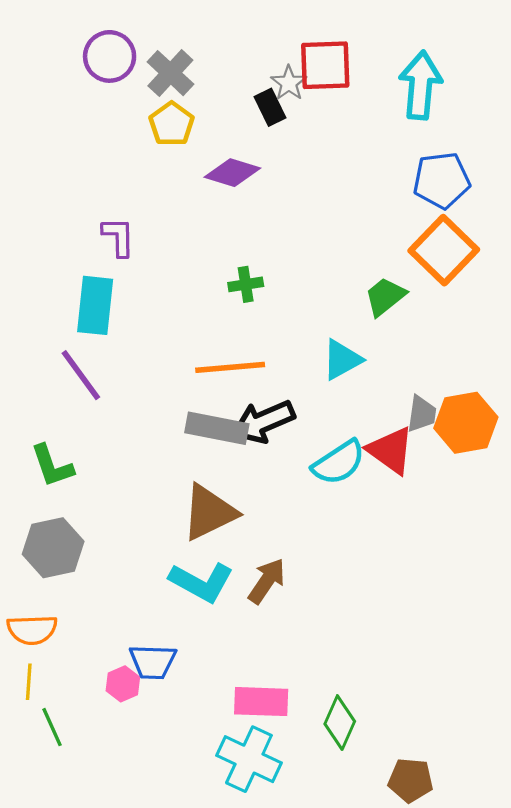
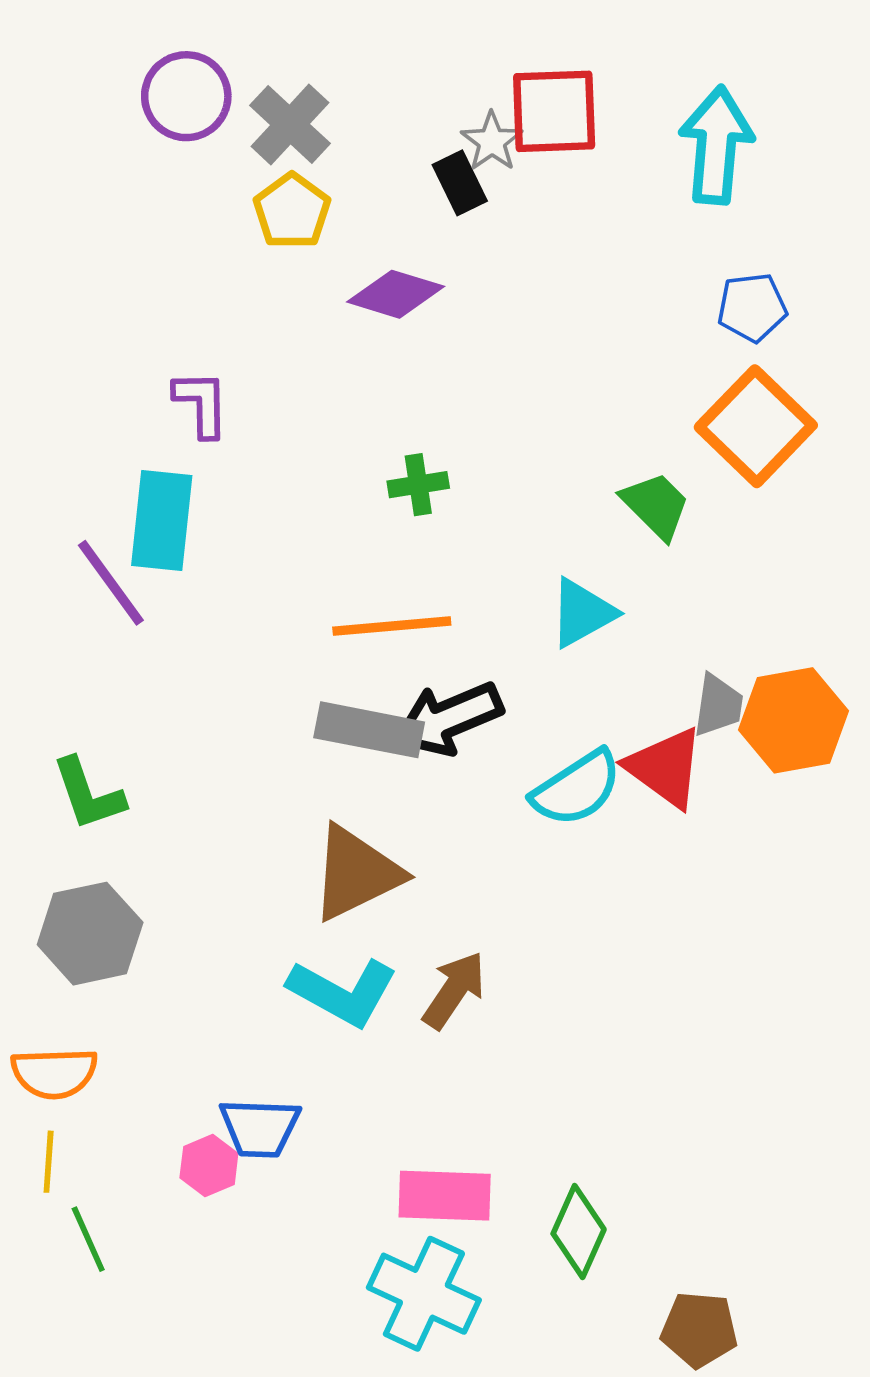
blue pentagon: (442, 180) -> (752, 307), size x0.7
green trapezoid: (385, 297) -> (656, 505), turned 84
purple line: (81, 375) -> (111, 583), moved

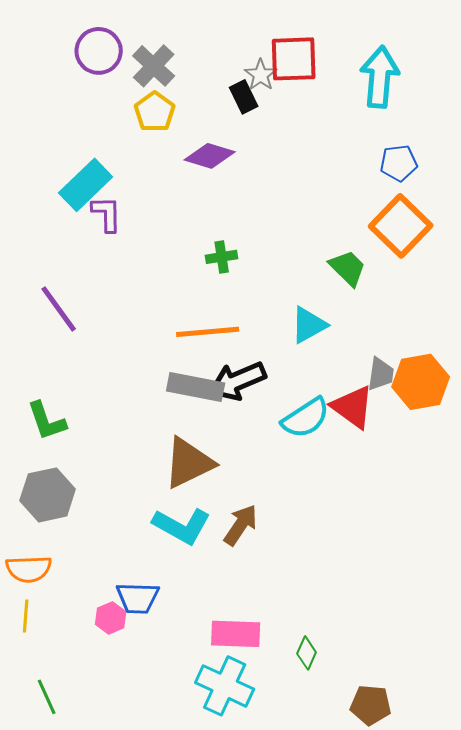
cyan rectangle: (162, 521) -> (86, 185), moved, turned 40
green diamond: (579, 1231) -> (307, 653), size x0.7
green line: (88, 1239) -> (47, 697), moved

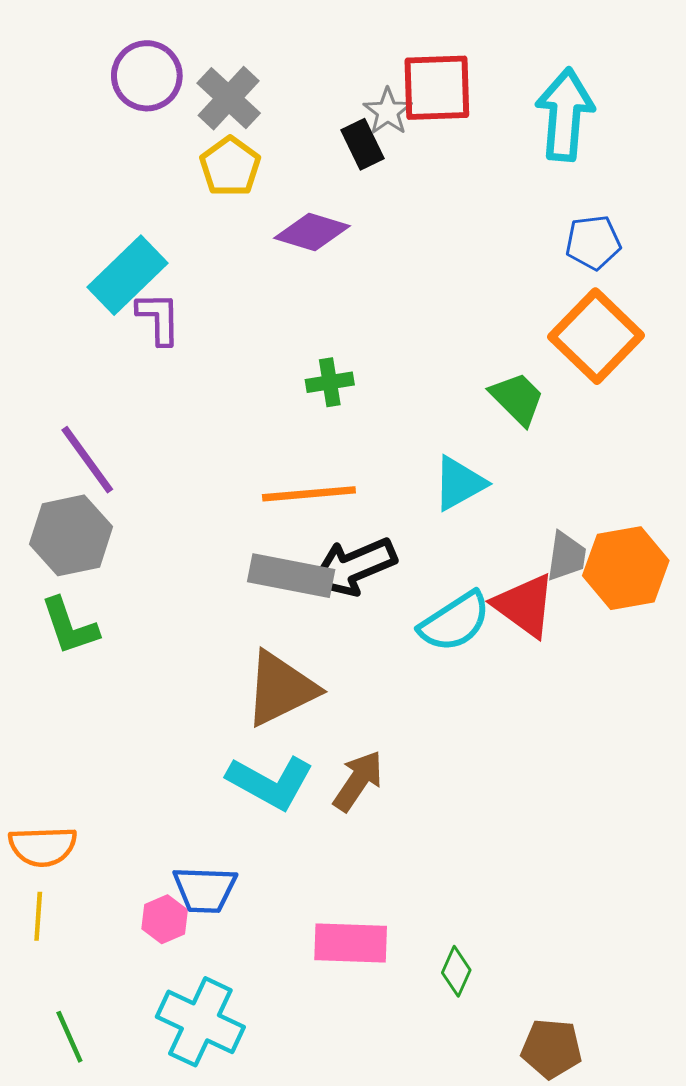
gray hexagon: (48, 495) -> (71, 535), moved
cyan cross: (225, 686) -> (200, 1022), moved

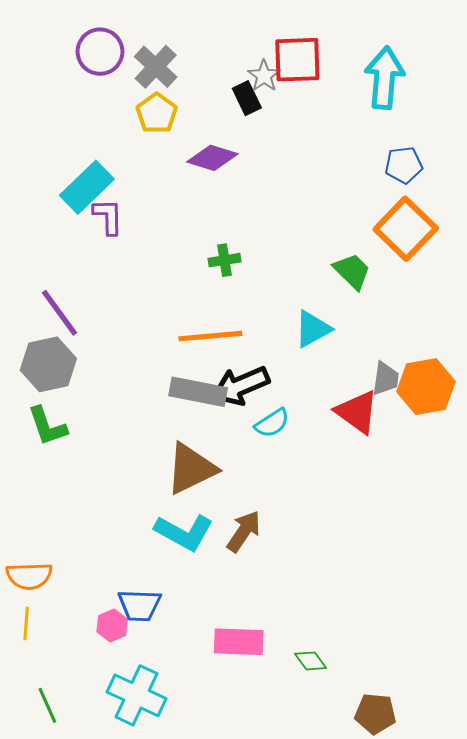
cyan semicircle: (455, 622) -> (272, 423), moved, size x0.7
green diamond: (456, 971) -> (311, 661), turned -60

